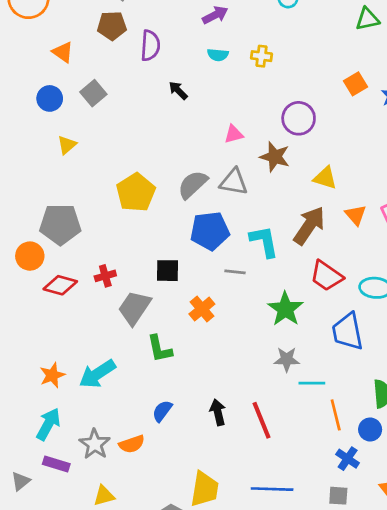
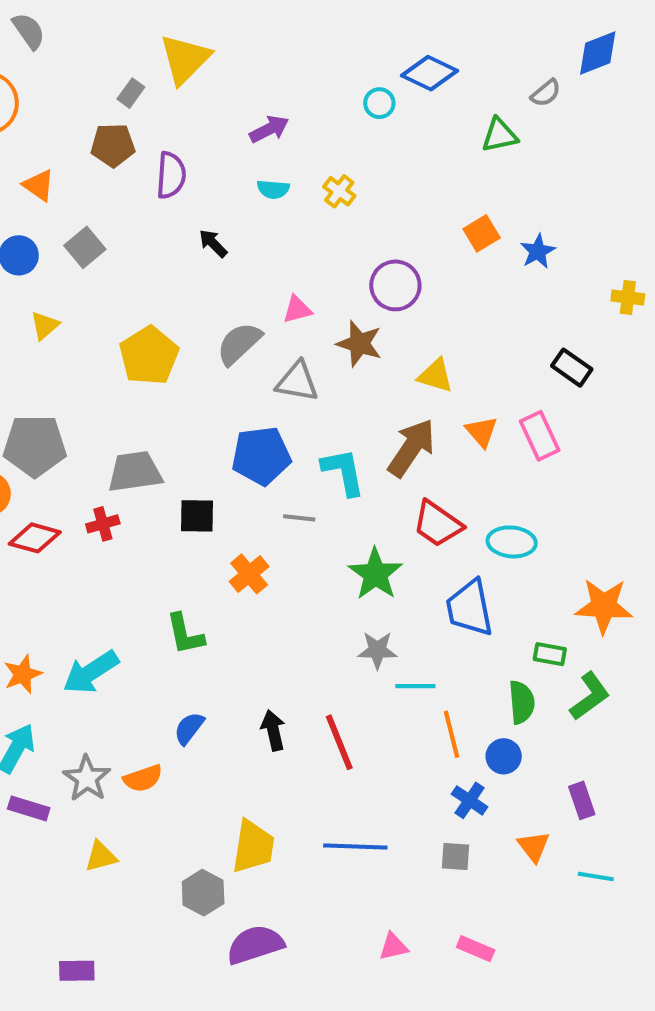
yellow cross: (262, 56) -> (339, 191), turned 30
gray semicircle: (193, 185) -> (239, 344), moved
yellow pentagon: (136, 192) -> (149, 356), moved
gray trapezoid: (134, 308) -> (135, 472), moved, turned 48

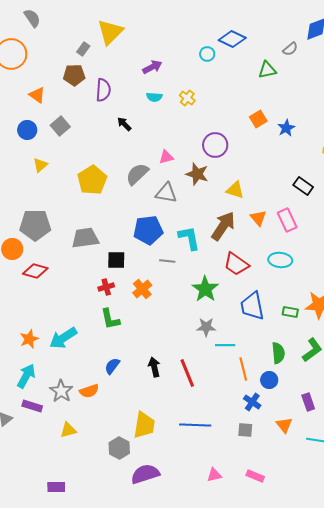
red cross: (103, 524) -> (106, 287), moved
cyan ellipse: (512, 542) -> (280, 260), moved
green rectangle: (550, 654) -> (290, 312), moved

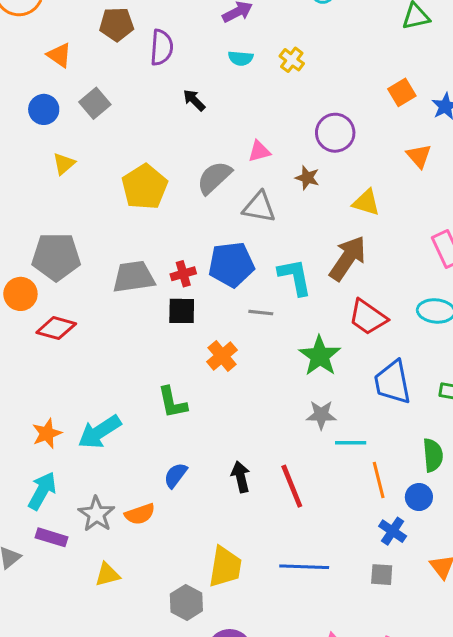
brown star: (197, 174) -> (307, 178), size x0.7
orange triangle: (258, 218) -> (419, 156), moved
red cross: (106, 287) -> (183, 274), moved

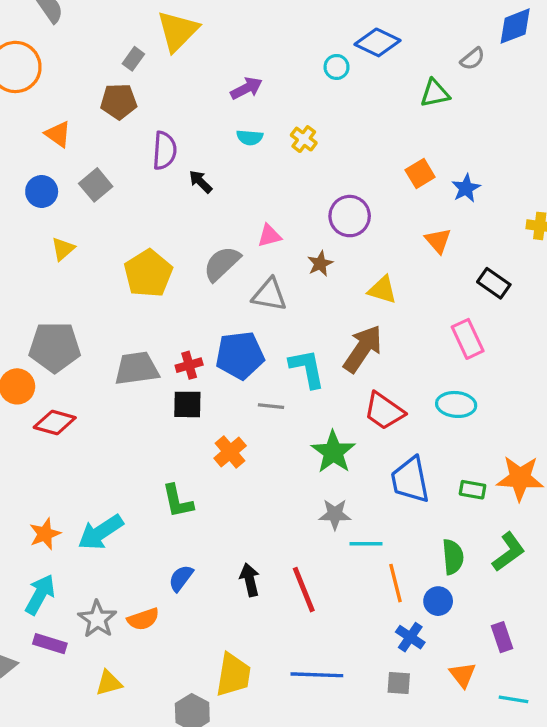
purple semicircle: (162, 47) -> (165, 151), moved
brown star: (307, 178) -> (320, 264), turned 30

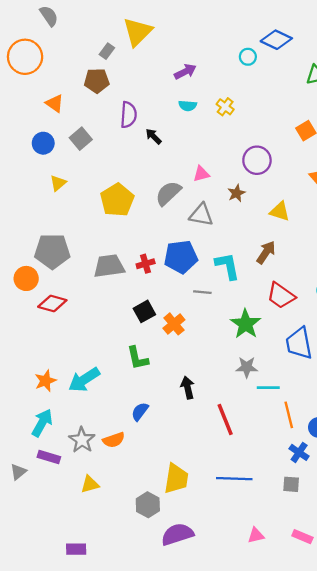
brown arrow: (363, 349) -> (266, 252), size x0.7
black square: (187, 404) -> (144, 311), moved, turned -30
black arrow: (250, 580) -> (188, 388), moved

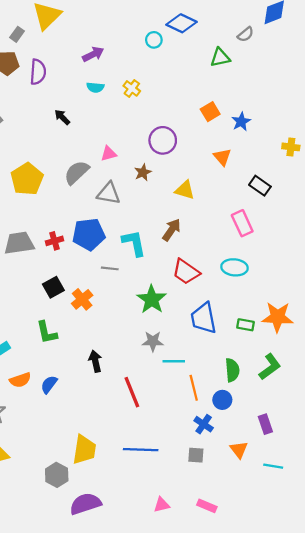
purple semicircle: (128, 115) -> (38, 72), moved
orange semicircle: (114, 440) -> (20, 380), moved

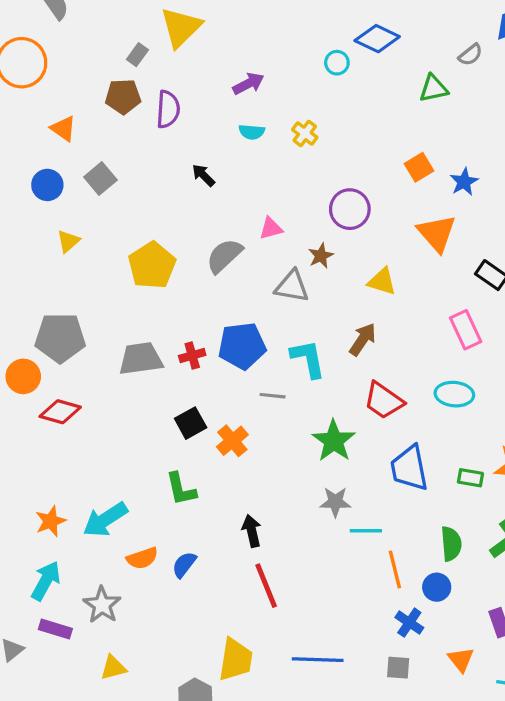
orange triangle: (222, 157) -> (437, 233), size x1.5
gray triangle: (109, 193) -> (292, 286), moved
red line: (132, 392) -> (266, 586), moved

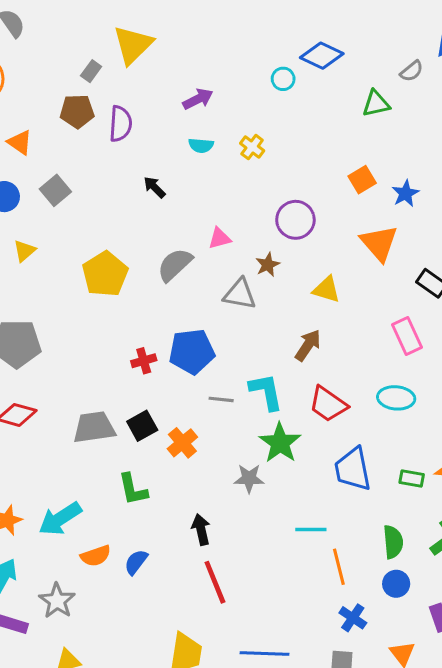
gray trapezoid: (141, 359) -> (94, 427), moved
cyan L-shape: (308, 359) -> (266, 392), moved
gray star: (335, 502) -> (249, 478), moved
blue circle: (437, 587) -> (396, 584), moved

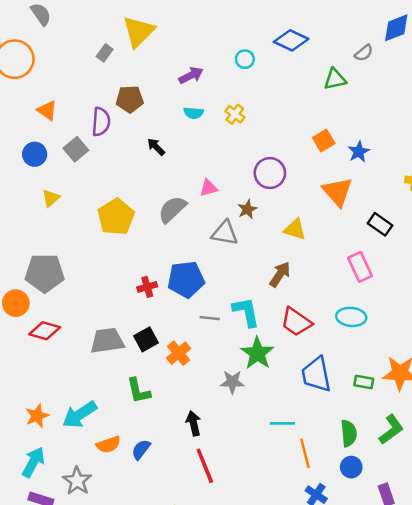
cyan circle: (283, 79) -> (245, 59), moved
brown pentagon: (77, 111) -> (130, 99), moved
purple semicircle: (120, 124) -> (101, 122), moved

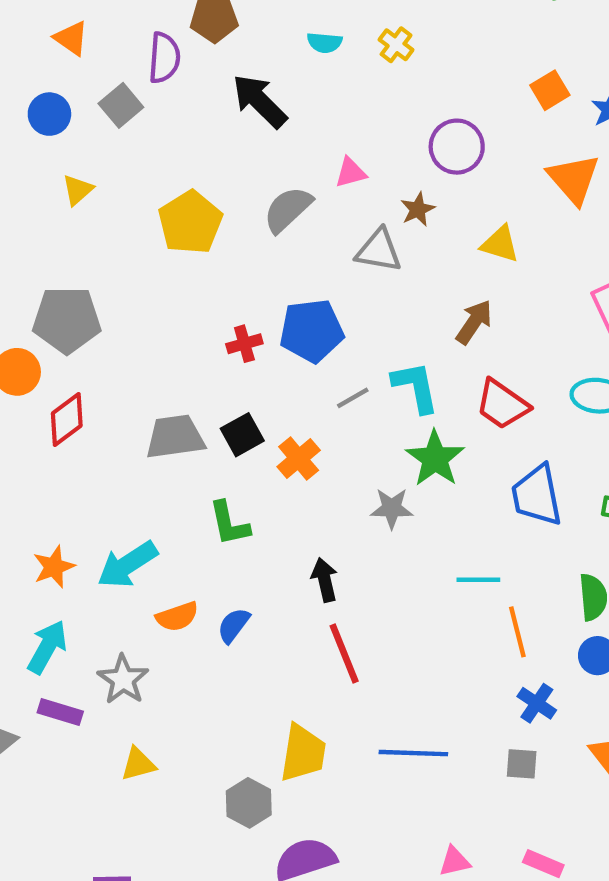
black arrow: (156, 147) -> (260, 101), size x1.8
gray line: (210, 318) -> (353, 398), turned -36
red diamond: (45, 331) -> (67, 420), turned -52

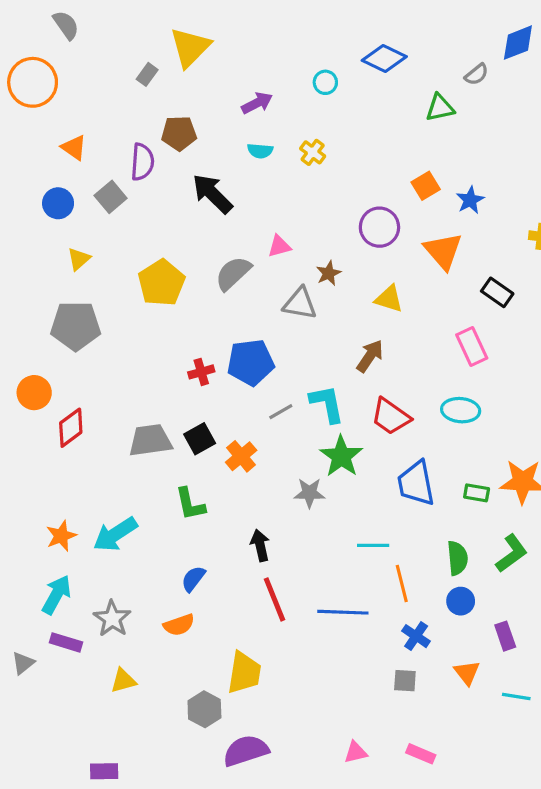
purple circle: (457, 147) -> (379, 227), moved
gray pentagon: (67, 320) -> (76, 326), moved
orange semicircle: (177, 617) -> (179, 625), moved
blue line: (413, 753) -> (343, 612), moved

